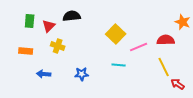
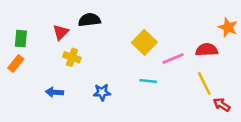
green rectangle: (30, 21) -> (21, 39), moved
orange rectangle: (26, 51) -> (16, 63), moved, turned -56

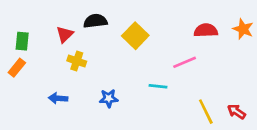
yellow square: (144, 42) -> (135, 36), moved
red semicircle: (207, 50) -> (206, 30), moved
yellow line: (204, 83) -> (206, 112), moved

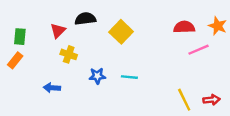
pink line: (185, 62) -> (198, 50), moved
cyan line: (158, 86) -> (129, 77), moved
blue star: (109, 98) -> (97, 76), moved
red arrow: (236, 112) -> (212, 100), turned 140

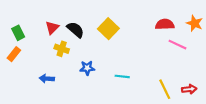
black semicircle: (85, 19) -> (75, 30), moved, turned 48
green rectangle: (20, 37) -> (18, 33), turned -32
pink line: (198, 50) -> (178, 45), turned 48
cyan line: (129, 77) -> (122, 76), moved

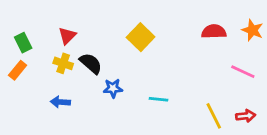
black semicircle: (75, 30) -> (91, 63), moved
pink line: (178, 45) -> (243, 72), moved
yellow cross: (62, 49) -> (63, 63), moved

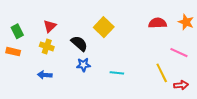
black semicircle: (91, 63) -> (79, 43), moved
orange rectangle: (18, 70) -> (13, 52), turned 64
yellow line: (214, 116) -> (162, 73), moved

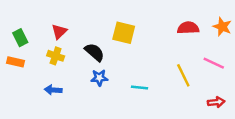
yellow square: (104, 27) -> (124, 33), turned -30
yellow line: (162, 73) -> (183, 75), moved

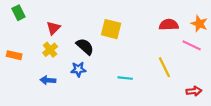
green rectangle: (20, 38) -> (18, 13), moved
yellow cross: (56, 56) -> (50, 50), turned 32
pink line: (214, 63) -> (192, 45), moved
blue star: (99, 78) -> (78, 69), moved

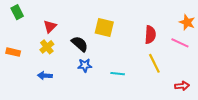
red semicircle: (169, 25) -> (150, 35), moved, turned 96
blue star: (78, 69) -> (85, 65), moved

